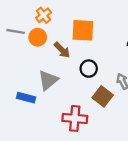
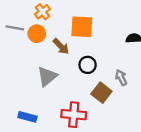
blue rectangle: (26, 98) -> (27, 117), moved

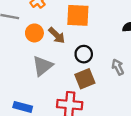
orange circle: (37, 34) -> (34, 33), moved
brown square: (101, 93) -> (85, 79), moved, turned 30

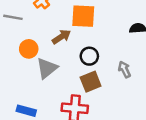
orange circle: (34, 33) -> (29, 49), moved
brown arrow: (57, 35) -> (61, 37), turned -78

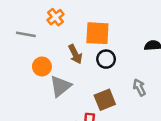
brown arrow: (61, 37) -> (75, 54), turned 96
black circle: (89, 56) -> (106, 59), moved

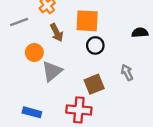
gray line: (26, 34) -> (19, 22), turned -30
brown arrow: (75, 54) -> (57, 33), moved

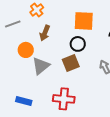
orange square: (87, 21) -> (84, 21), moved
brown arrow: (57, 33) -> (45, 33), turned 49
brown square: (94, 84) -> (71, 63), moved

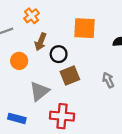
black circle: (78, 44) -> (59, 54), moved
gray triangle: (41, 66) -> (39, 91), moved

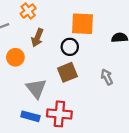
black circle: (59, 54) -> (70, 47), moved
gray triangle: (39, 91) -> (36, 89), turned -30
blue rectangle: (17, 118) -> (30, 116), moved

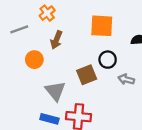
black circle: (70, 47) -> (108, 60), moved
gray arrow: (107, 77) -> (126, 79), turned -49

